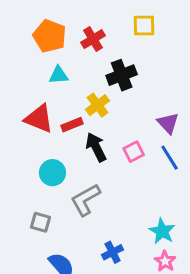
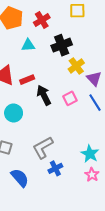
cyan triangle: (58, 75) -> (28, 45), moved
yellow cross: (98, 105) -> (76, 66), moved
gray L-shape: (86, 200) -> (43, 147), moved

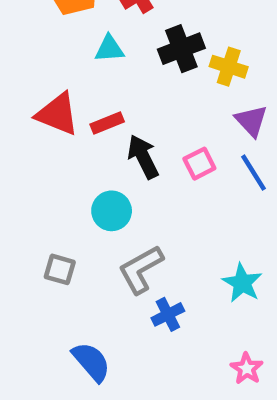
yellow cross: (76, 66) -> (229, 67), moved, turned -35
cyan circle: (14, 113) -> (112, 211), moved
pink star: (92, 175) -> (247, 369), moved
blue semicircle: (20, 178) -> (91, 362), moved

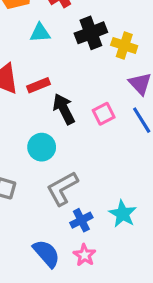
cyan star: (242, 283) -> (123, 214), moved
blue semicircle: (91, 362) -> (46, 253), moved
pink star: (247, 369) -> (85, 255), moved

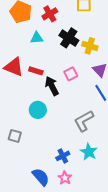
black cross: (91, 33) -> (69, 38), turned -36
red rectangle: (38, 85) -> (36, 71), turned 40
pink square: (104, 114) -> (71, 74), moved
gray L-shape: (62, 188) -> (84, 121), moved

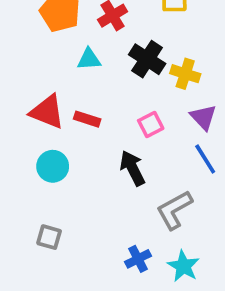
black arrow: (52, 86) -> (133, 168), moved
cyan circle: (38, 110) -> (53, 166), moved
blue cross: (63, 156) -> (138, 259), moved

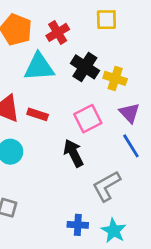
cyan triangle: (89, 59) -> (39, 67), size x1.6
pink square: (151, 125) -> (88, 119), size x1.4
blue cross: (138, 259) -> (78, 225), turned 30

